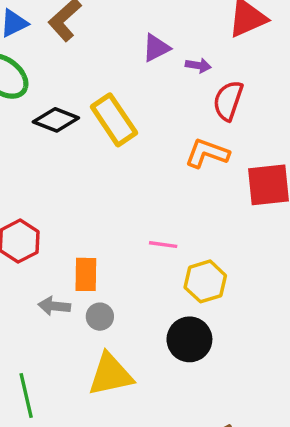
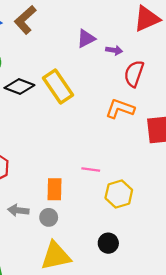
orange rectangle: (86, 274) -> (55, 189), moved
black circle: (189, 339) -> (108, 243), moved, size x0.7

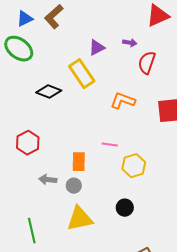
purple triangle: (86, 39) -> (97, 48), moved
black diamond: (19, 86) -> (49, 92), moved
orange L-shape: (120, 109) -> (123, 101), moved

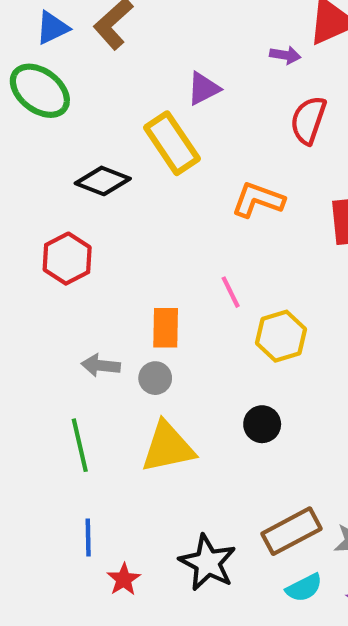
purple arrow: (130, 43) -> (285, 55), moved
red hexagon: (28, 143) -> (67, 259), moved
pink line: (110, 145) -> (231, 292), turned 56
green line: (32, 231) -> (80, 445), moved

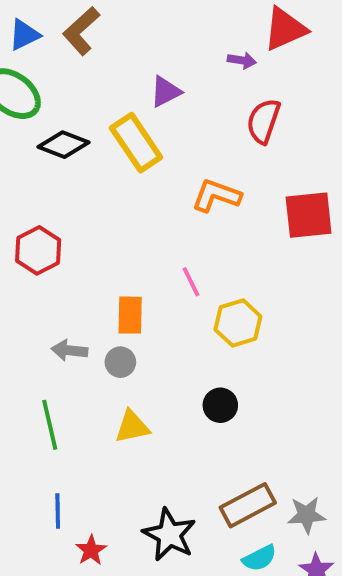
black diamond: (103, 181) -> (64, 145), moved
yellow triangle: (168, 447) -> (132, 427), size x0.7

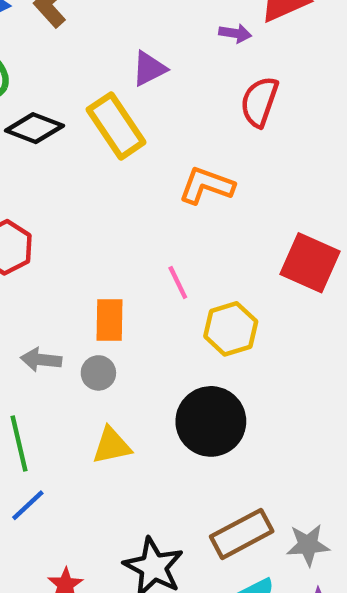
red square: (309, 215) -> (310, 263), moved, turned 30
black circle: (220, 405) -> (211, 421), size x1.8
blue line: (58, 511) -> (28, 505), moved, turned 48

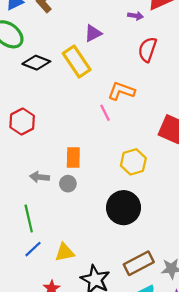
pink line: (178, 283) -> (105, 113), moved
yellow triangle: (112, 446) -> (65, 252), moved

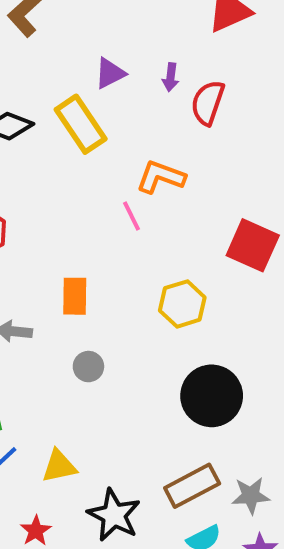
purple arrow: (135, 16) -> (171, 77), moved, turned 88
gray circle: (68, 184) -> (88, 367), moved
black circle: (124, 208) -> (212, 396), moved

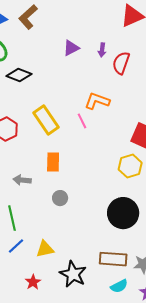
yellow rectangle: (81, 124) -> (46, 120), moved
yellow hexagon: (182, 304) -> (130, 166), moved
brown rectangle: (192, 486) -> (113, 259), turned 32

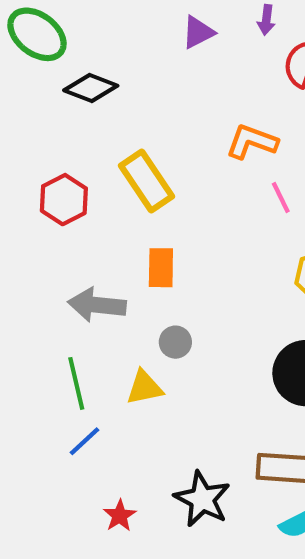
purple arrow: (102, 50) -> (266, 20), moved
pink line: (82, 121) -> (281, 197), moved
gray arrow: (22, 180) -> (97, 305), size x1.5
yellow triangle: (45, 249) -> (144, 388), moved

